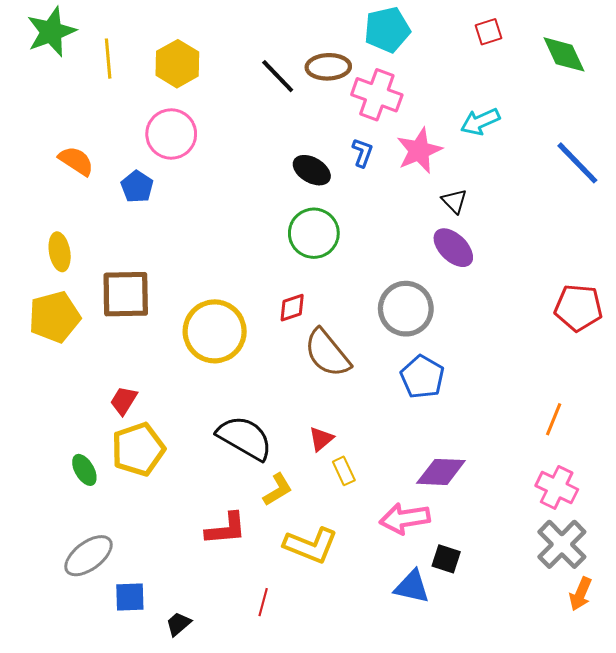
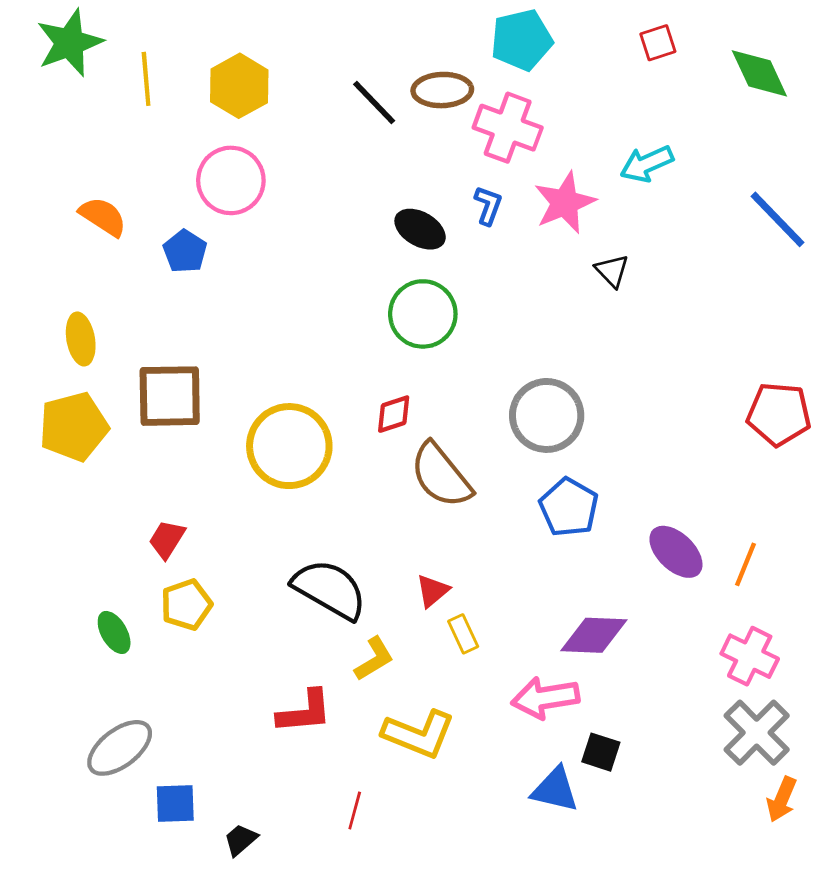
purple ellipse: (453, 248) -> (676, 552), moved
yellow pentagon: (138, 449) -> (186, 605), size x0.7

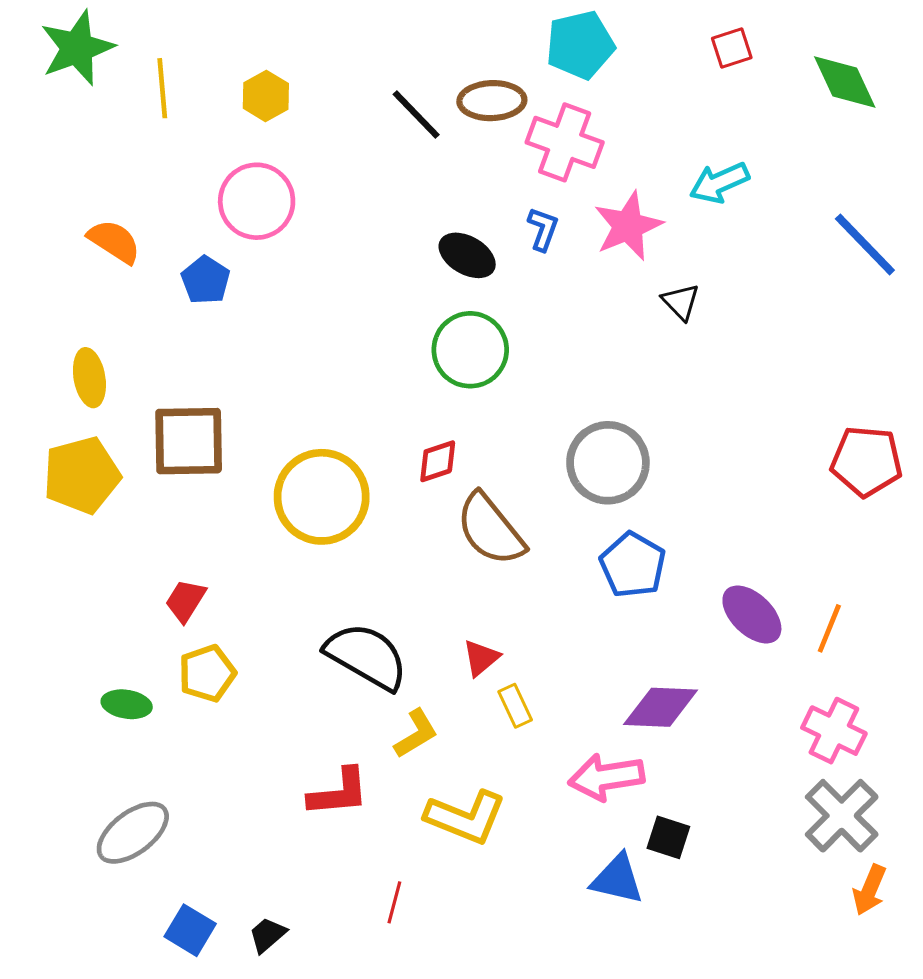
yellow hexagon: (239, 86) -> (266, 96), size x0.7
green ellipse: (114, 632) -> (127, 704), turned -51
blue square: (175, 804) -> (190, 930), moved, turned 33

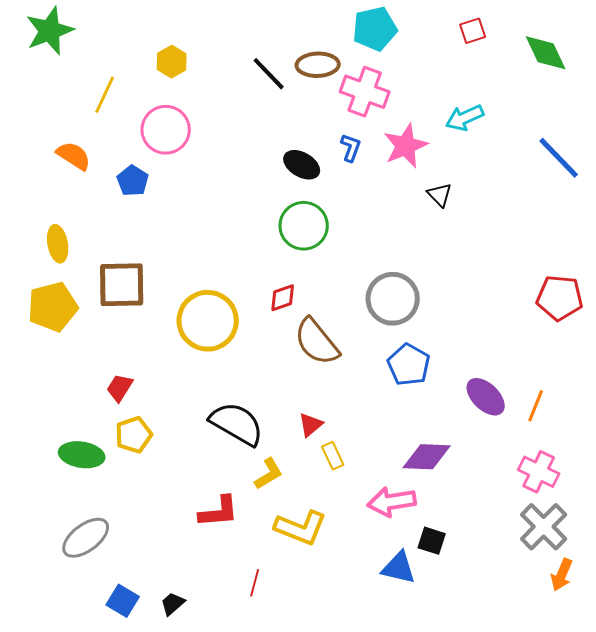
yellow line: (162, 88) -> (105, 95), moved, turned 30
green ellipse: (127, 704) -> (82, 455), size x1.4

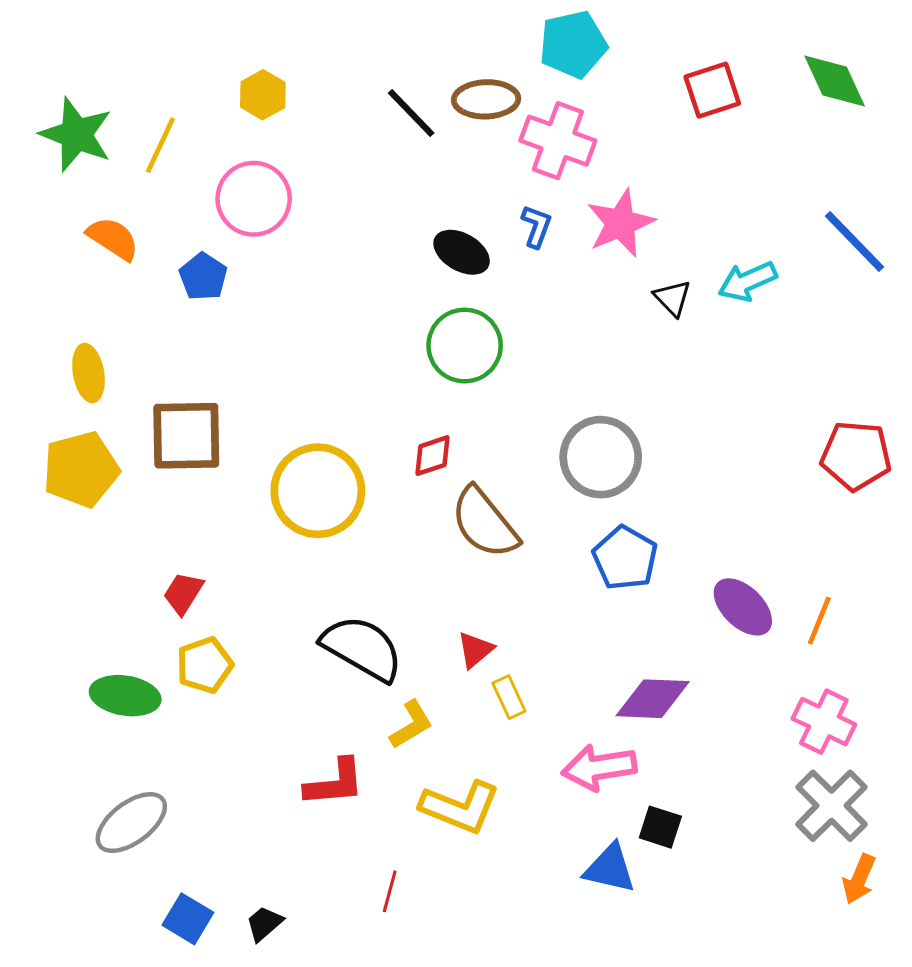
green star: (50, 31) -> (76, 135), moved, turned -30
red square: (473, 31) -> (712, 90), moved, size x1.4
cyan arrow: (465, 118) -> (747, 281), moved

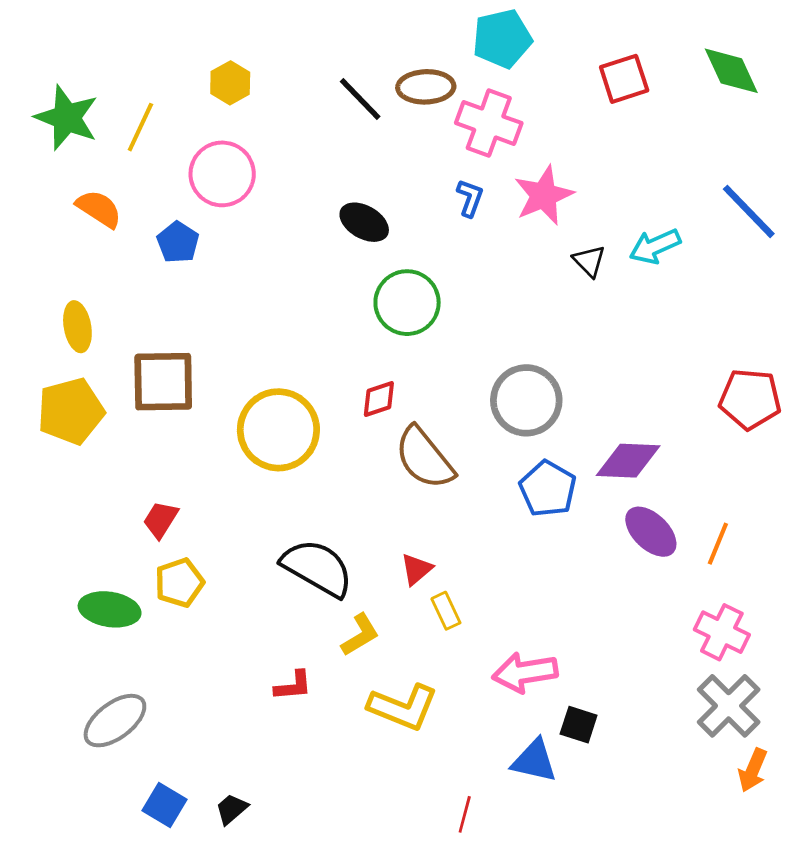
black ellipse: (462, 252) -> (364, 222), moved
purple diamond: (653, 699) -> (628, 461), moved
red L-shape: (335, 783) -> (293, 686), size x0.7
red line: (390, 891) -> (465, 814), moved

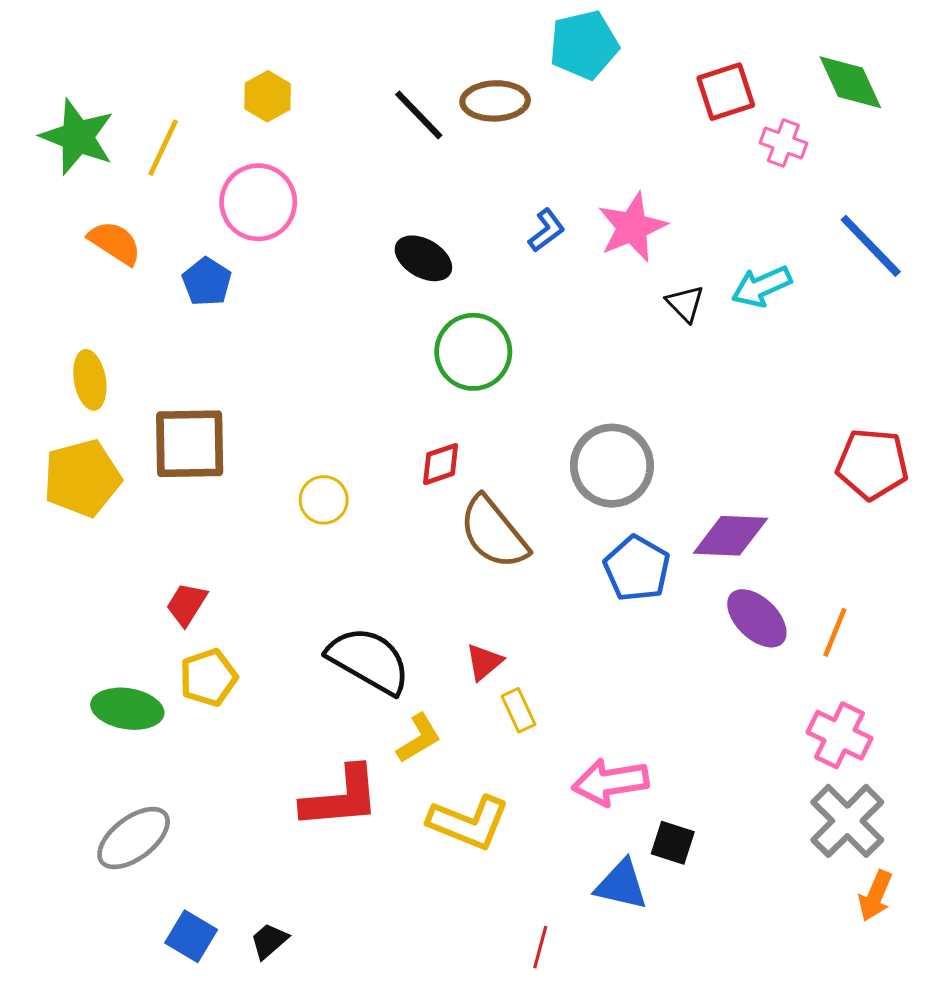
pink cross: (489, 123) -> (783, 143), moved, size x0.6
blue L-shape: (470, 198) -> (547, 230), turned 33
yellow circle: (278, 430) -> (324, 500), size x0.5
red L-shape: (293, 686) -> (341, 798), size x1.8

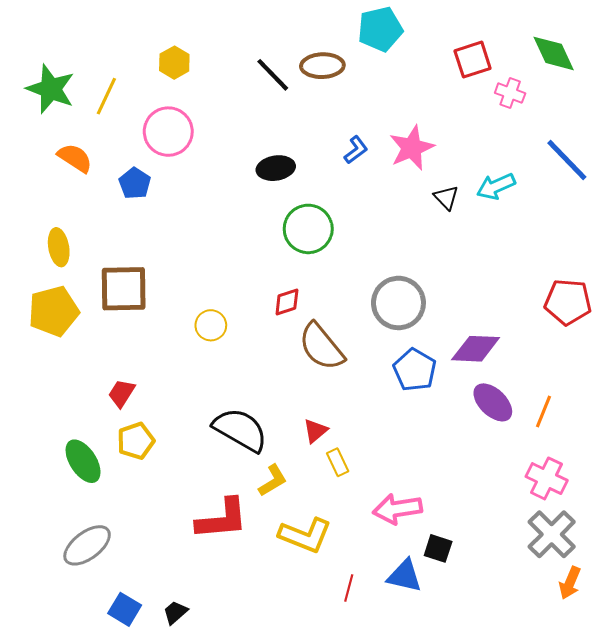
black ellipse: (423, 258) -> (276, 168), turned -39
green ellipse: (127, 709) -> (83, 461), turned 48
red line: (540, 947) -> (349, 588), moved

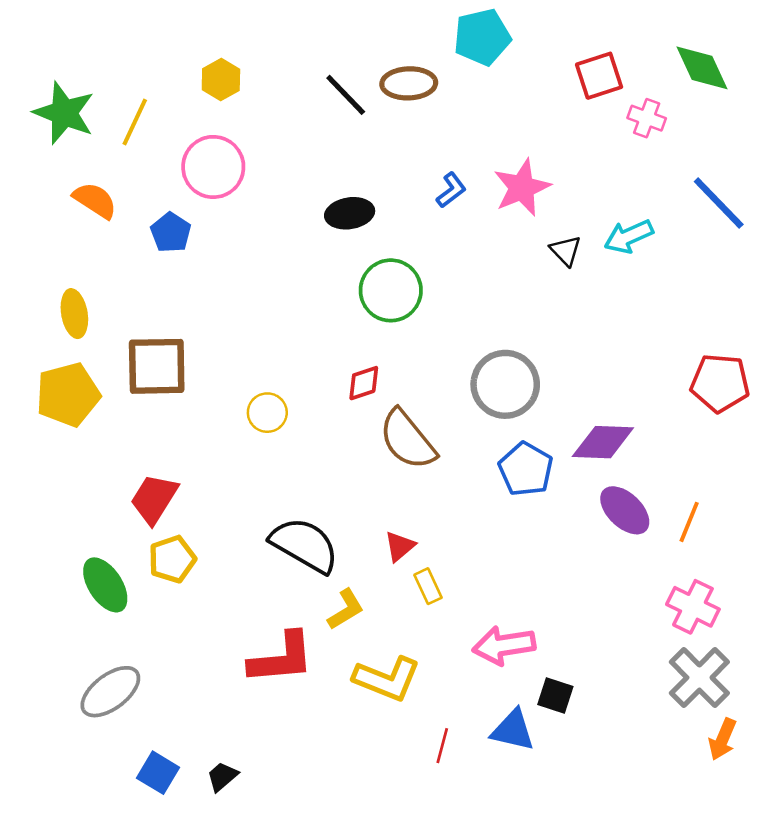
red trapezoid: (122, 393) -> (154, 499), size x1.4

